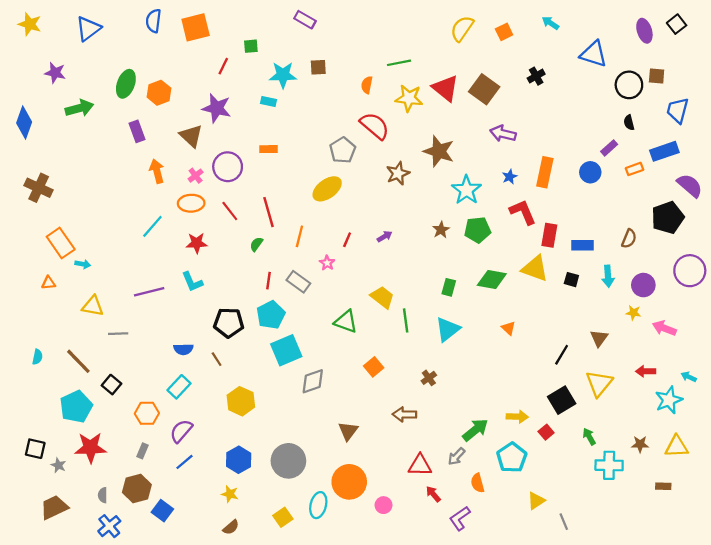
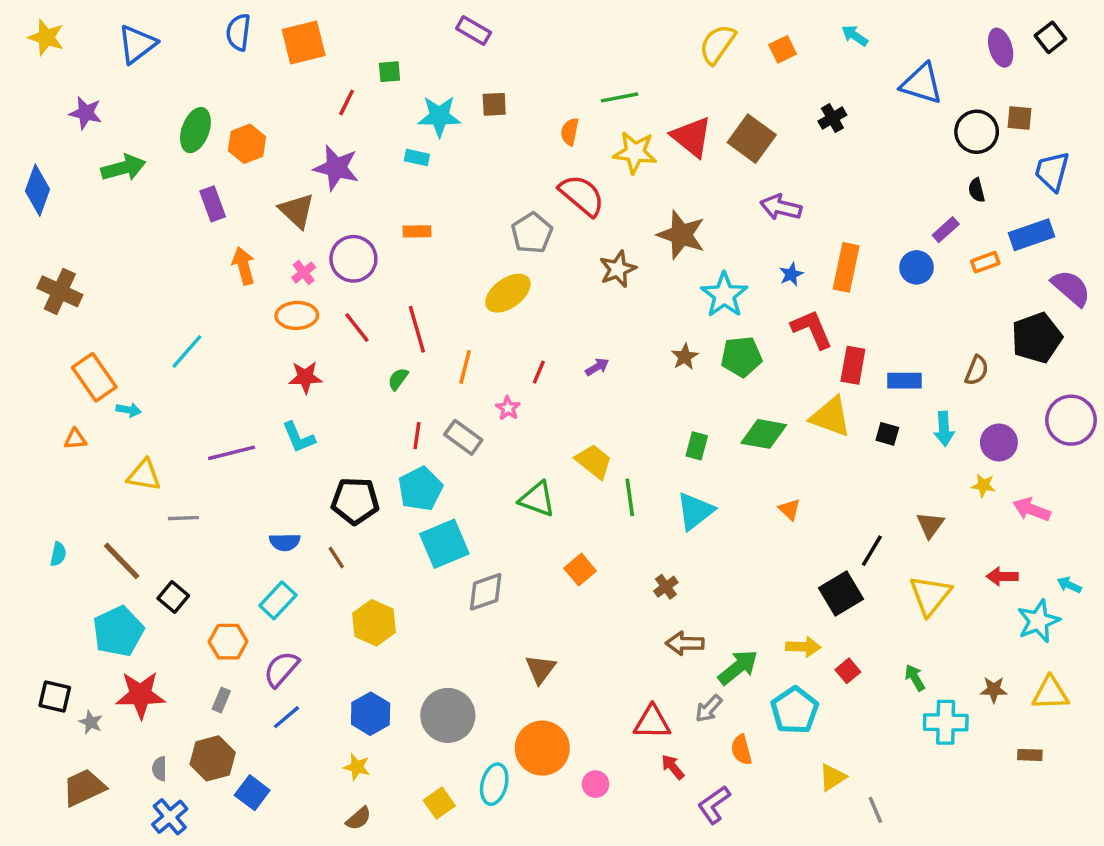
cyan line: (152, 226) -> (187, 351), moved
black square: (562, 400) -> (841, 594), moved
brown arrow: (405, 414) -> (685, 643), moved

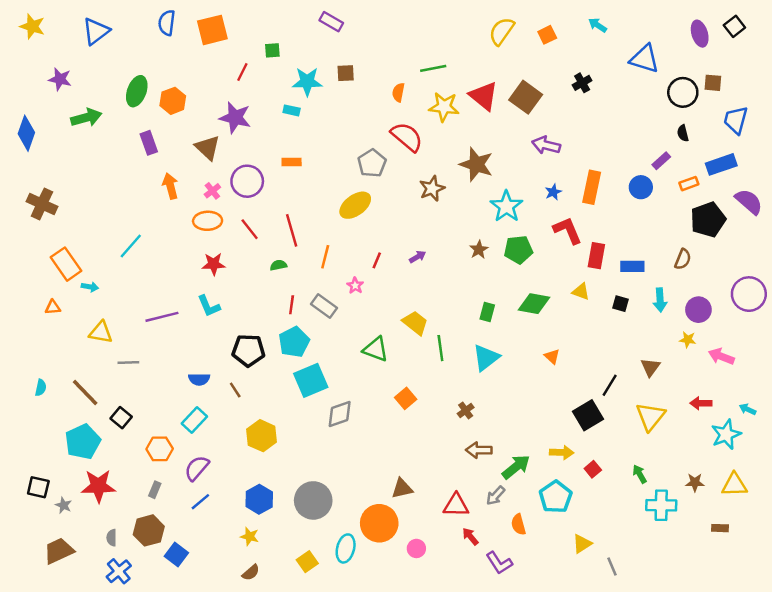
black pentagon: (1037, 338) -> (708, 220), moved
green semicircle: (398, 379) -> (278, 265), turned 42
yellow triangle: (831, 417) -> (581, 292), size x0.6
brown triangle: (541, 669) -> (402, 488), moved, turned 40
purple L-shape: (714, 805) -> (499, 563), turned -88

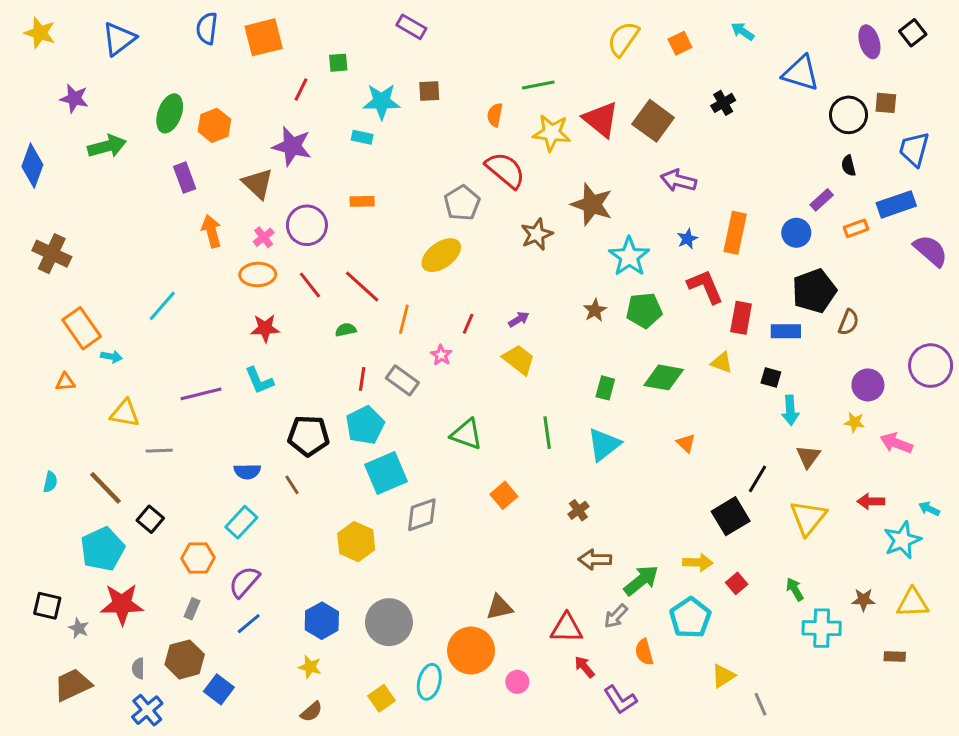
black pentagon: (708, 220) -> (814, 291), moved
red line: (292, 230) -> (362, 286), turned -32
cyan arrow: (660, 300) -> (790, 410), moved
yellow trapezoid: (415, 323) -> (519, 360), moved
yellow hexagon: (262, 436) -> (356, 542), moved

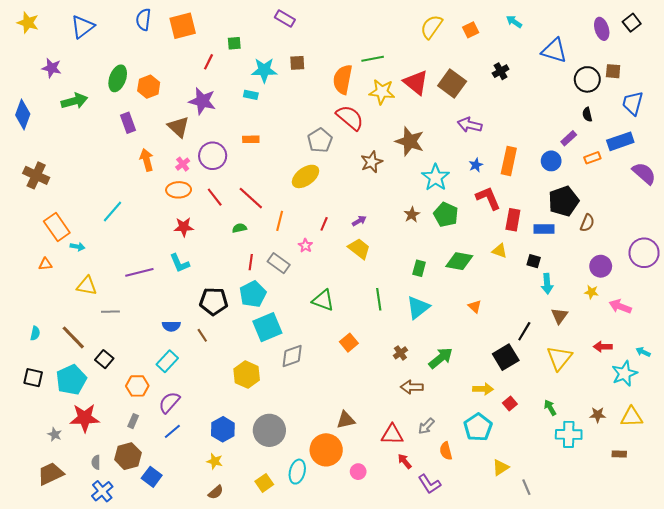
orange semicircle: (495, 115) -> (343, 79), size x1.8
green pentagon: (644, 310) -> (446, 215), turned 30
green arrow: (641, 580) -> (441, 358), moved
black square: (47, 606) -> (33, 378), moved

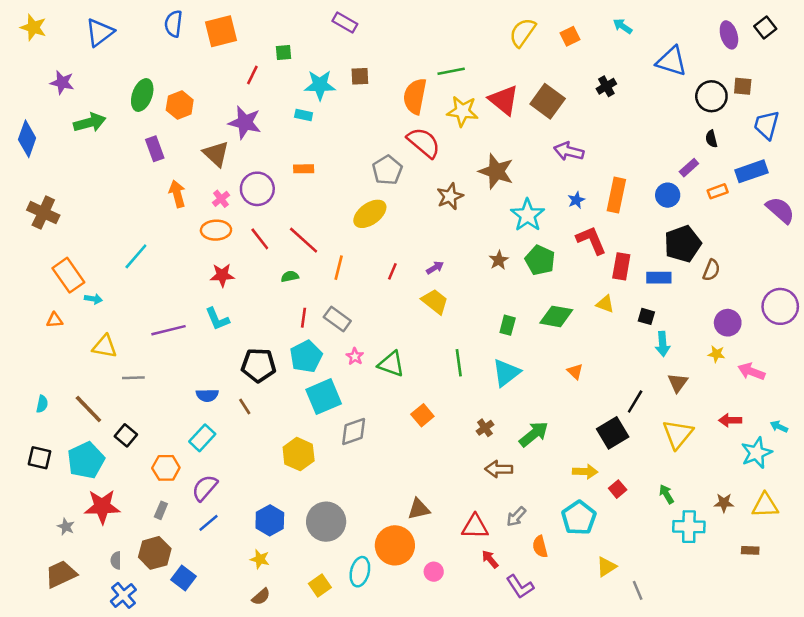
pink star: (306, 246) -> (355, 356), moved

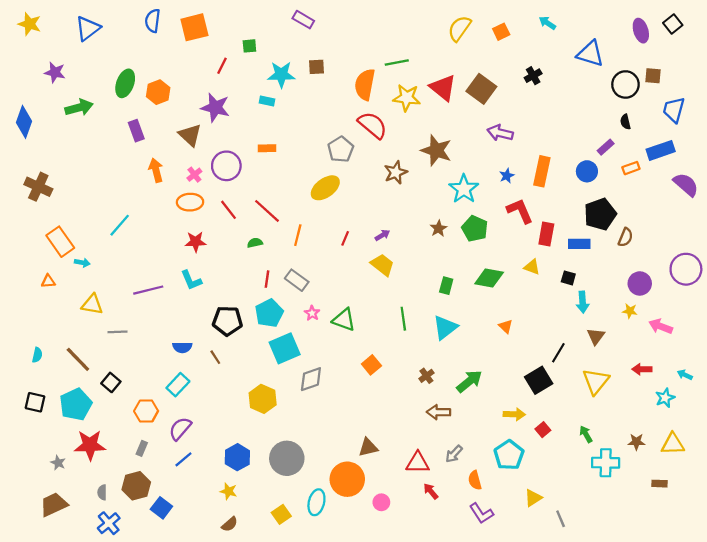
cyan star: (756, 453) -> (665, 398), size x0.7
purple L-shape: (520, 587) -> (481, 513), moved

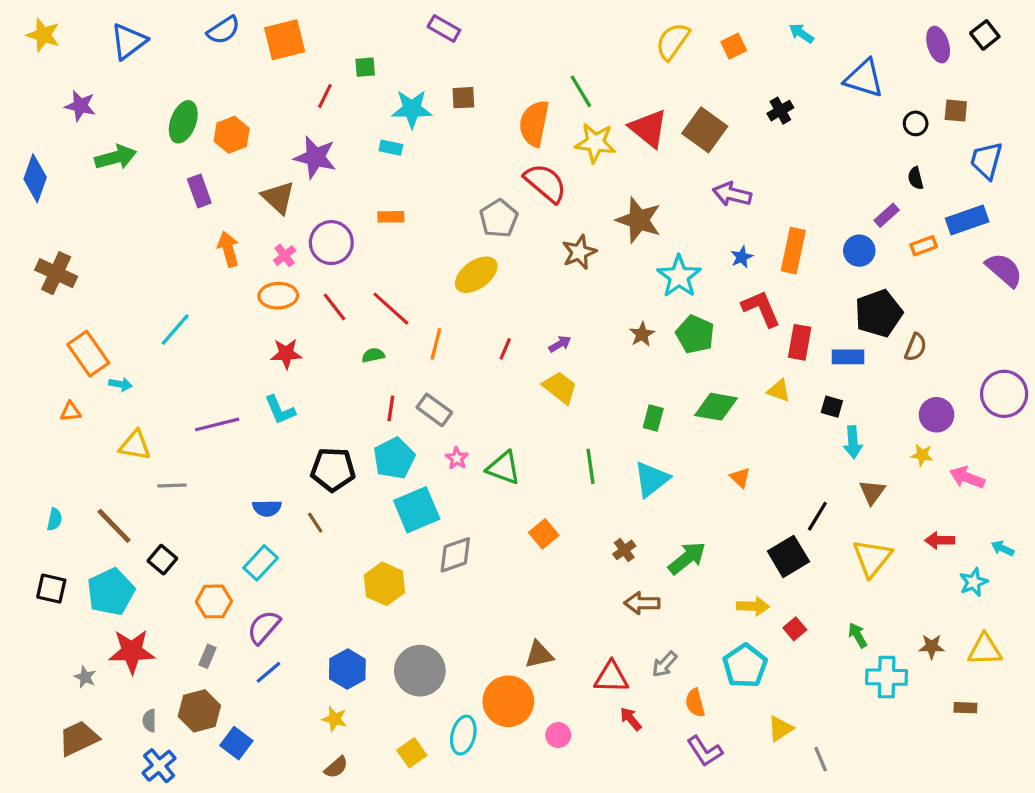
blue semicircle: (153, 21) -> (223, 30), turned -130
green line: (397, 62) -> (581, 91), turned 70
black circle: (625, 84) -> (916, 123), size x0.6

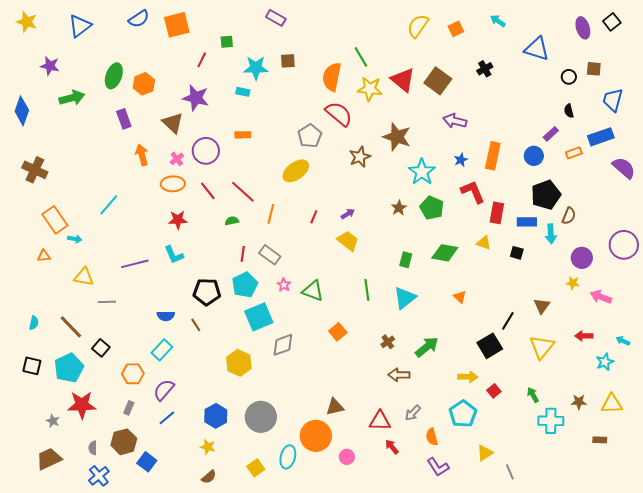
cyan arrow: (853, 442) -> (551, 234), moved

